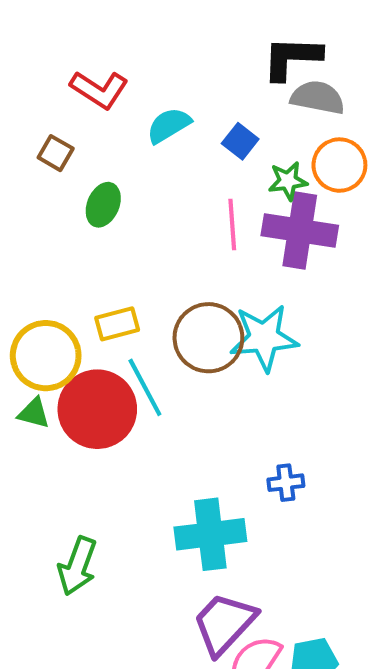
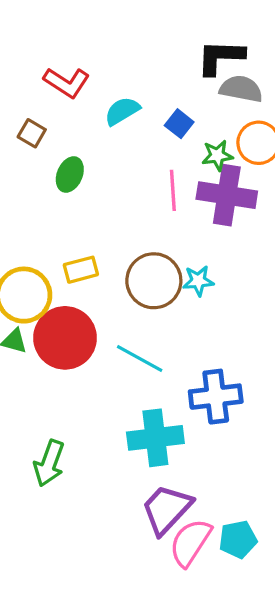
cyan star: (264, 338) -> (198, 281), size x0.6
cyan line: (145, 387) -> (140, 358), moved, turned -33
blue cross: (286, 483) -> (216, 397), size x1.8

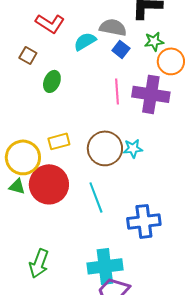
gray semicircle: (241, 89) -> (113, 27), moved
green star: (217, 155) -> (154, 41), moved
cyan line: (140, 358) -> (96, 197), turned 40
cyan cross: (155, 438) -> (105, 266), moved

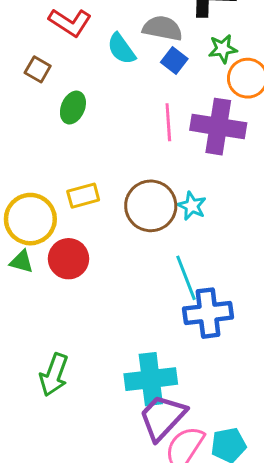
cyan semicircle: (85, 41) -> (121, 49), turned -95
cyan star: (133, 148) -> (192, 206), turned 30
red circle: (49, 184) -> (69, 259), size x0.7
cyan line: (96, 197) -> (186, 278), moved

